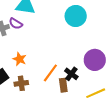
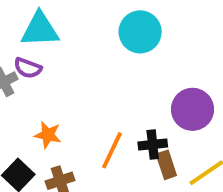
black cross: (71, 74) -> (153, 144), turned -32
brown rectangle: (63, 85) -> (166, 165), moved

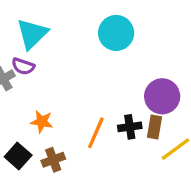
cyan triangle: (40, 30) -> (32, 34), turned -40
brown rectangle: (166, 165) -> (155, 127), moved, turned 30

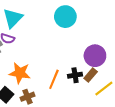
orange star: (42, 122) -> (20, 73), size x1.5
brown rectangle: (155, 127) -> (91, 75), turned 32

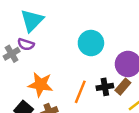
cyan circle: (65, 17) -> (91, 43), moved

